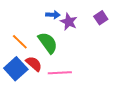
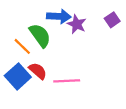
blue arrow: (53, 15) -> (59, 16), size x1.5
green semicircle: (48, 43) -> (40, 35), moved

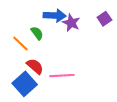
green semicircle: (40, 35) -> (37, 33), size x0.6
blue square: (18, 76) -> (25, 84), moved

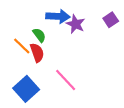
red semicircle: (35, 66) -> (37, 53), moved, turned 30
pink line: (62, 76) -> (66, 80), turned 50

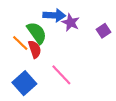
purple square: (111, 20) -> (104, 31), moved
green semicircle: (39, 35) -> (37, 33), size x1.6

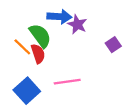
purple square: (104, 31) -> (113, 45), moved
pink line: (61, 75) -> (67, 82), turned -55

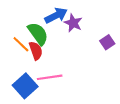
blue arrow: (59, 17) -> (56, 16), turned -30
pink line: (67, 82) -> (50, 77), moved

